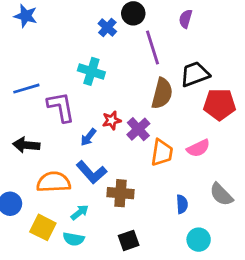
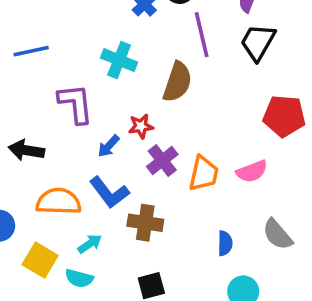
black trapezoid: (195, 74) -> (258, 42), moved, turned -44
blue line: (26, 89) -> (31, 51), moved
brown semicircle: (162, 93) -> (177, 82), moved
purple cross: (138, 129) -> (162, 160), moved

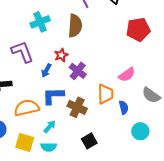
cyan cross: (119, 60) -> (40, 22), turned -30
pink semicircle: (252, 171) -> (127, 75), moved
orange trapezoid: (204, 174) -> (105, 94), moved
blue L-shape: (109, 192) -> (53, 96), turned 140
brown cross: (145, 223) -> (77, 107), turned 30

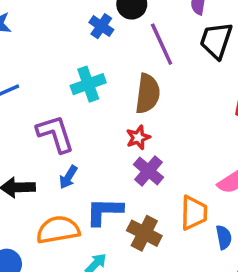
red star: (61, 55) -> (138, 138), moved
blue arrow: (46, 70) -> (68, 177), moved

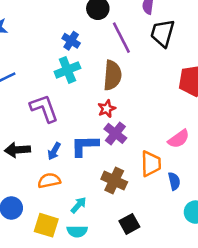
blue cross: (101, 26) -> (71, 41), moved
blue arrow: (68, 177) -> (54, 151), moved
blue L-shape: (104, 211) -> (85, 146), moved
orange semicircle: (58, 230) -> (49, 181), size x0.7

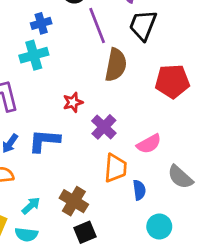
blue cross: (71, 41) -> (41, 23), turned 36
brown semicircle: (112, 75) -> (116, 65), moved
purple cross: (115, 133) -> (104, 127), moved
brown cross: (114, 181) -> (74, 201), moved

